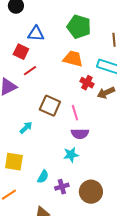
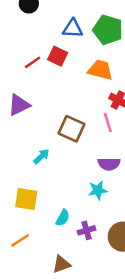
blue triangle: (36, 34) -> (73, 29), moved
red square: (21, 52) -> (58, 56), moved
red line: (30, 71) -> (33, 62), moved
pink line: (75, 113) -> (108, 123), moved

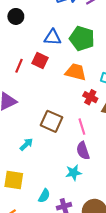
red line: (33, 62) -> (19, 66), turned -32
pink line: (108, 123) -> (82, 127), moved
purple semicircle: (109, 164) -> (83, 151), turned 72

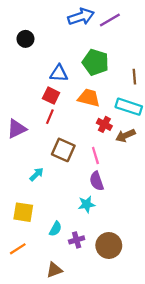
blue triangle: (53, 37) -> (59, 73), moved
red square: (40, 60) -> (51, 96), moved
red line: (19, 66) -> (50, 117), moved

